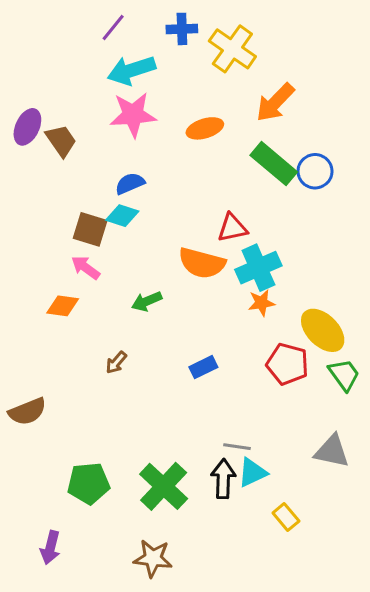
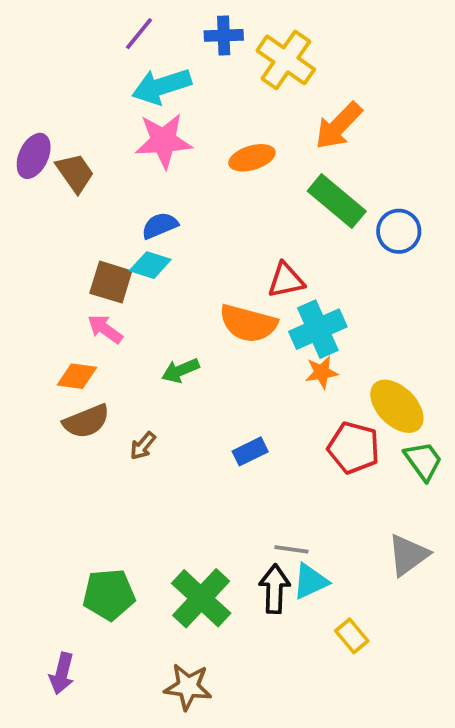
blue circle: (315, 171) -> (399, 231), moved
brown semicircle: (27, 411) -> (86, 421), moved
gray triangle: (332, 451) -> (408, 555), turned -48

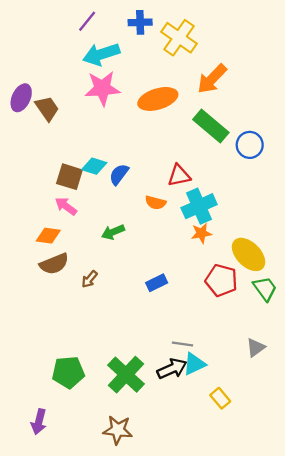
orange ellipse: (252, 158) -> (158, 99), size x1.4
blue semicircle: (160, 226) -> (119, 174), moved, turned -30
orange semicircle: (248, 323) -> (155, 203), size x0.6
gray triangle: (408, 555) -> (256, 348), size x0.7
black arrow: (275, 589) -> (172, 369), turned 64

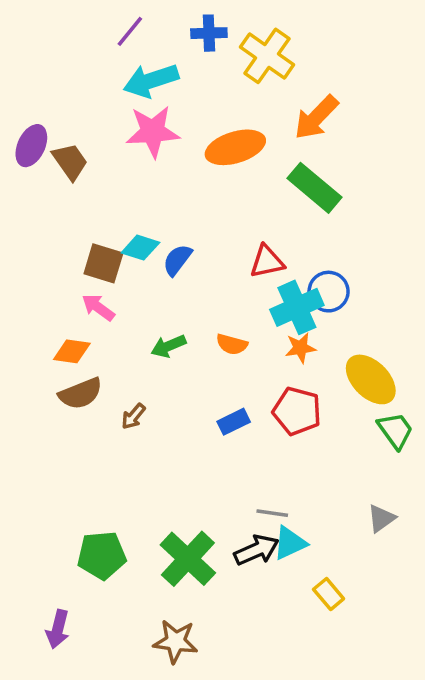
blue circle: (250, 145) -> (329, 292), moved
orange semicircle: (155, 203) -> (232, 344), moved
red pentagon: (221, 280) -> (297, 411), moved

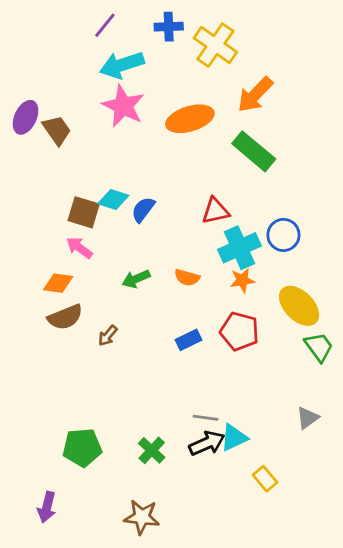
pink star: (153, 132) -> (123, 106), turned 30
blue circle: (329, 292) -> (283, 235), moved
gray line: (272, 513) -> (205, 418), moved
green cross: (188, 559) -> (152, 450), size x0.6

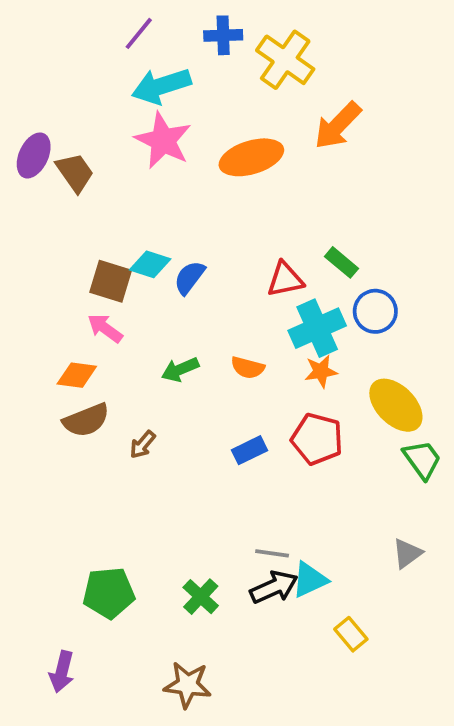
green rectangle: (254, 151) -> (341, 262), moved, size x0.6

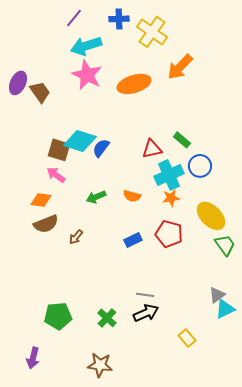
cyan diamond: (150, 264) -> (80, 141), size x1.5
cyan triangle: (310, 580) -> (225, 309), moved

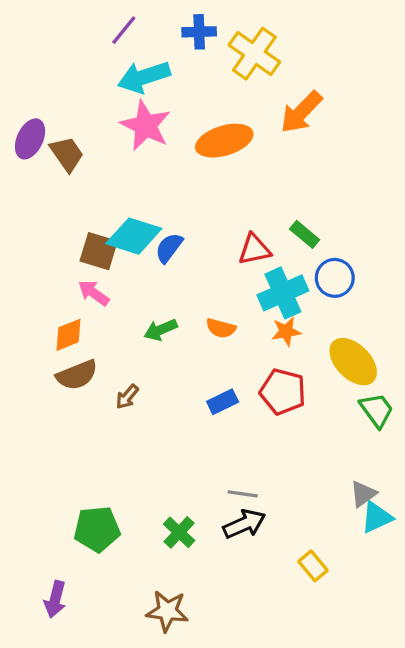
orange diamond: (41, 200) -> (69, 335), turned -30

